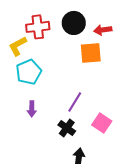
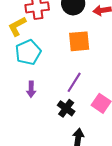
orange square: (91, 53) -> (79, 41), moved

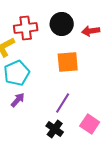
purple arrow: (31, 89) -> (18, 100), moved, turned -140

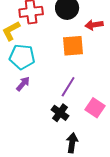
red arrow: (91, 31) -> (94, 25), moved
cyan pentagon: (17, 73) -> (22, 57), turned 30

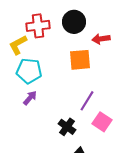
purple line: (68, 87) -> (87, 101), moved

